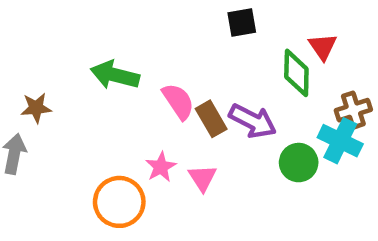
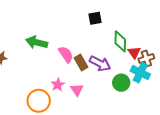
red triangle: (323, 47) -> (134, 52), moved

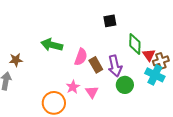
pink semicircle: (66, 54) -> (81, 57), turned 54
purple arrow: (100, 64) -> (115, 66), turned 50
green circle: (121, 83) -> (125, 85), moved

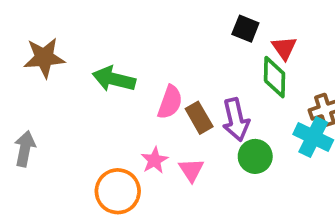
black square: (110, 21) -> (245, 29), moved, turned 32
red triangle: (149, 55) -> (284, 48), moved
brown star: (16, 60) -> (44, 58), moved, size x1.5

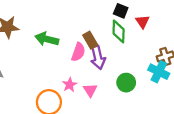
green diamond: (275, 77) -> (119, 31), moved
brown rectangle: (199, 118) -> (90, 40), moved
purple arrow: (236, 120) -> (98, 58), moved

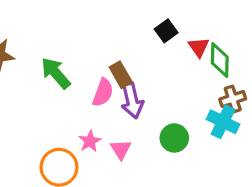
black square: (121, 11) -> (166, 31), turned 32
green diamond: (119, 31) -> (220, 60), moved
green arrow: (47, 39) -> (56, 73), turned 35

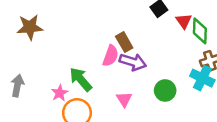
green arrow: (56, 73) -> (81, 79), moved
purple arrow: (132, 101) -> (133, 62), turned -60
pink star: (90, 141) -> (60, 93), moved

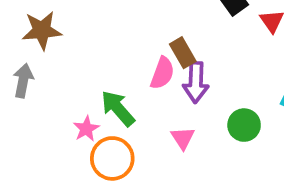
purple arrow: (133, 62) -> (196, 82), turned 75
gray arrow: (17, 86) -> (23, 80), moved

